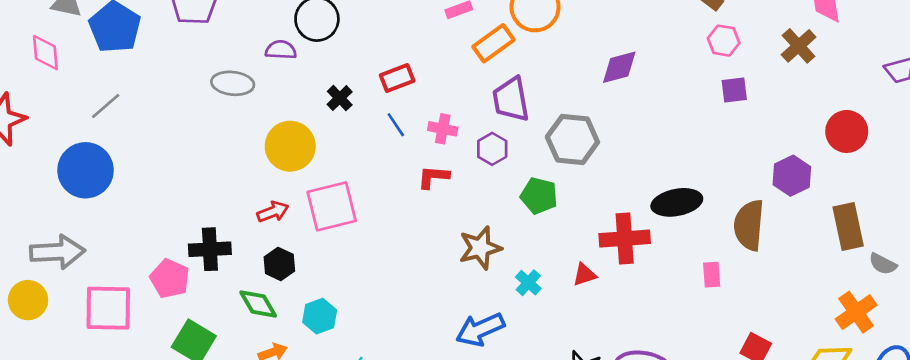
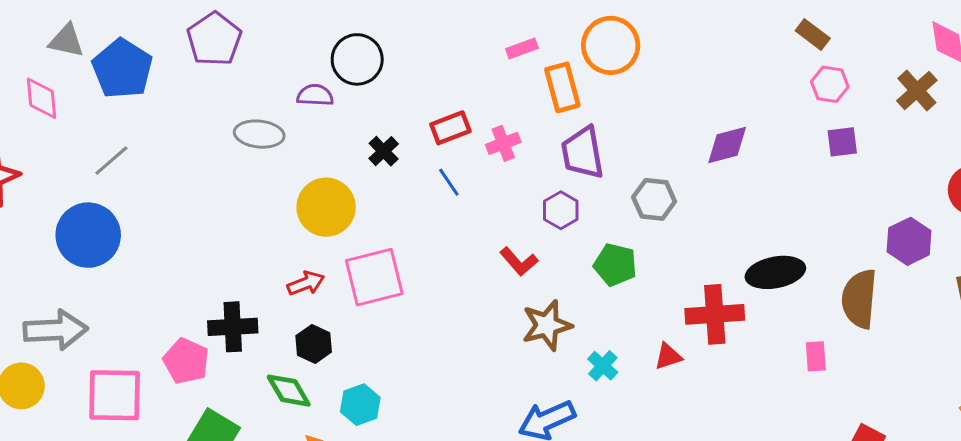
orange rectangle: (494, 43) -> (562, 87), turned -69
purple diamond: (619, 67) -> (727, 145), moved
pink cross: (443, 129) -> (503, 143), moved, turned -32
gray hexagon: (572, 140) -> (654, 199), size x0.7
red L-shape: (433, 177) -> (519, 262), moved, turned -136

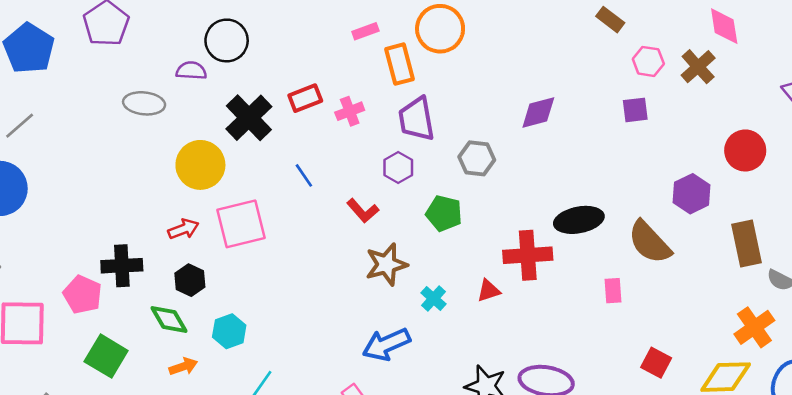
pink hexagon: (830, 84) -> (648, 61), moved
black cross: (384, 151) -> (249, 118), size x1.8
blue line: (449, 182) -> (304, 175), moved
brown semicircle: (859, 299) -> (650, 242), turned -48

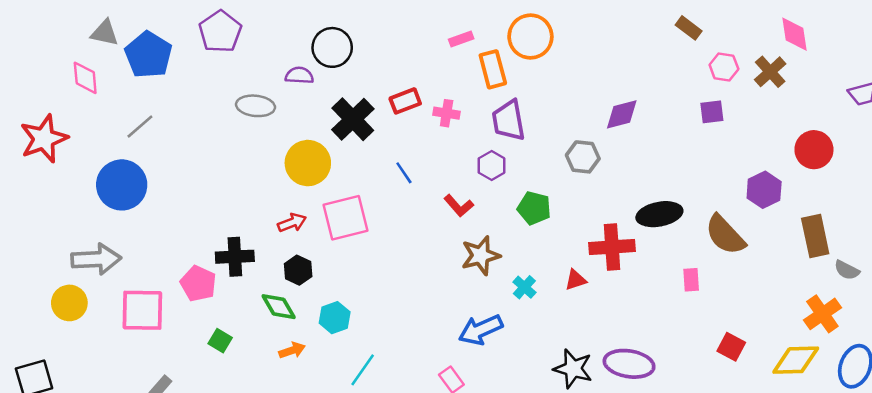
pink cross: (350, 111) -> (447, 113), turned 30
gray hexagon: (477, 158) -> (583, 157), moved
green square: (106, 356) -> (220, 341), size x0.6

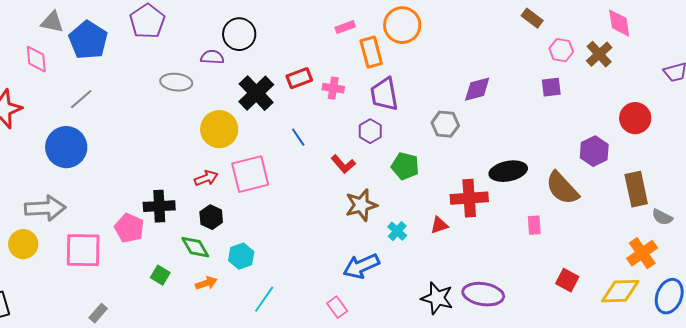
green square: (220, 341) -> (160, 275), moved

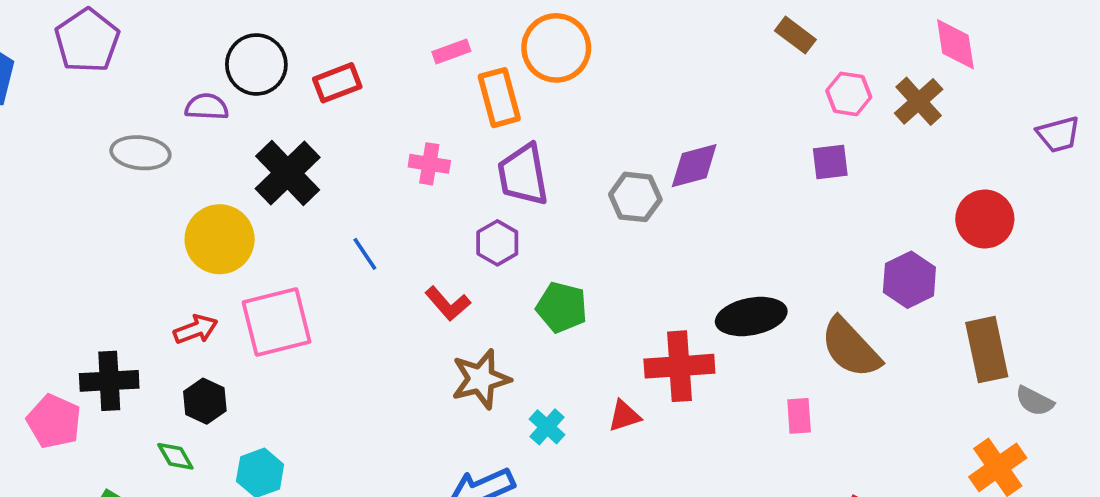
red rectangle: (299, 78) -> (337, 83), moved
gray hexagon: (445, 124) -> (635, 197), moved
green diamond: (195, 247) -> (175, 456), size x0.7

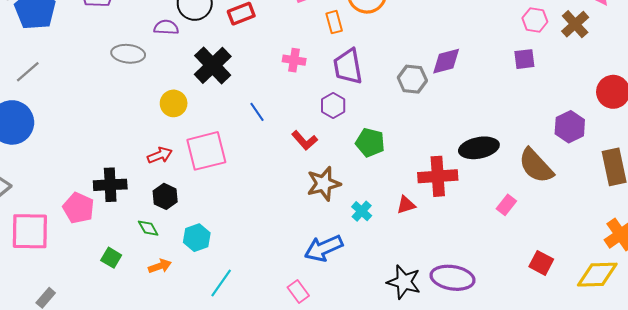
orange rectangle: (499, 98) -> (334, 22), size x0.7
yellow circle: (220, 239) -> (174, 103), size x0.7
pink rectangle: (799, 416) -> (506, 205), turned 42

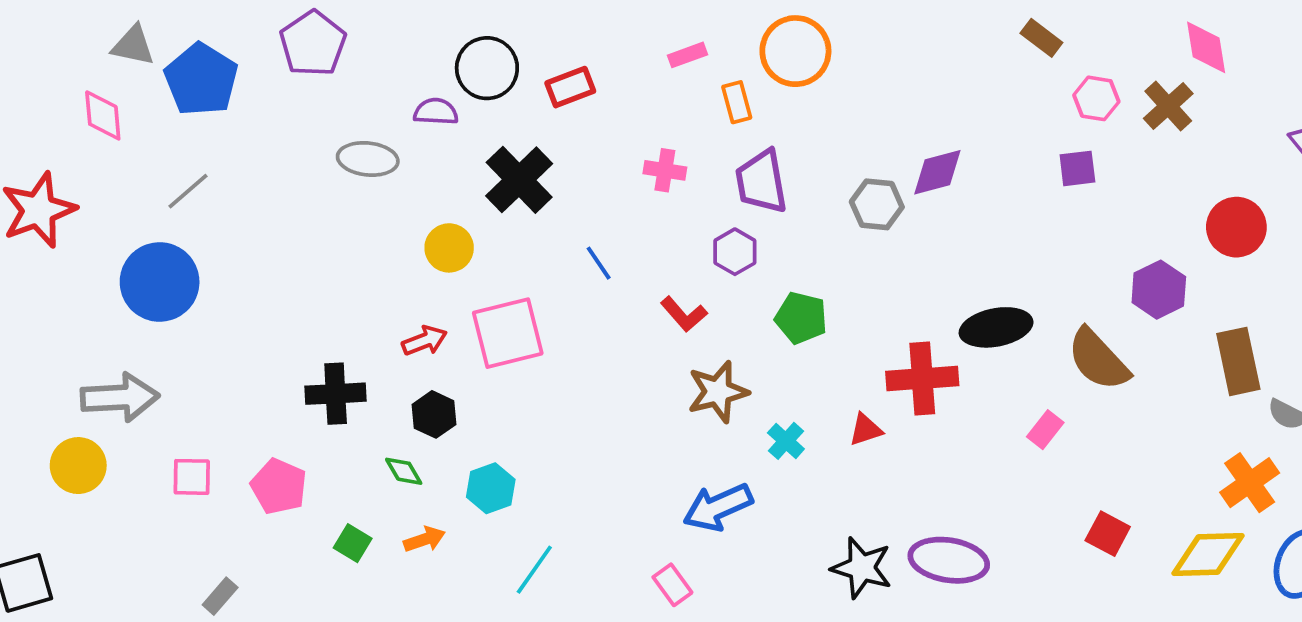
pink pentagon: (78, 208) -> (279, 486), moved
pink square: (30, 231) -> (192, 477), size x0.6
green square: (111, 258) -> (353, 543), moved

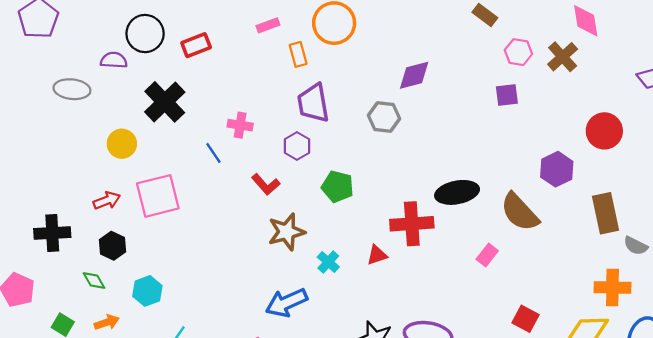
pink cross: (665, 170) -> (240, 125), moved
purple diamond: (937, 172) -> (414, 75), moved
orange cross: (1250, 483) -> (612, 288), turned 36

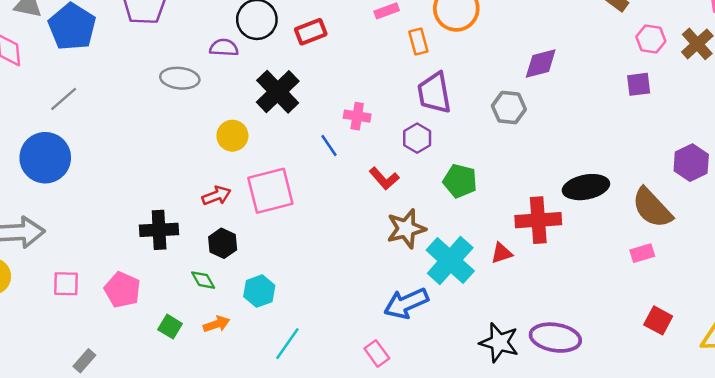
pink rectangle: (487, 255) -> (642, 253), moved, turned 35
cyan cross: (328, 262) -> (450, 260), size x2.0

